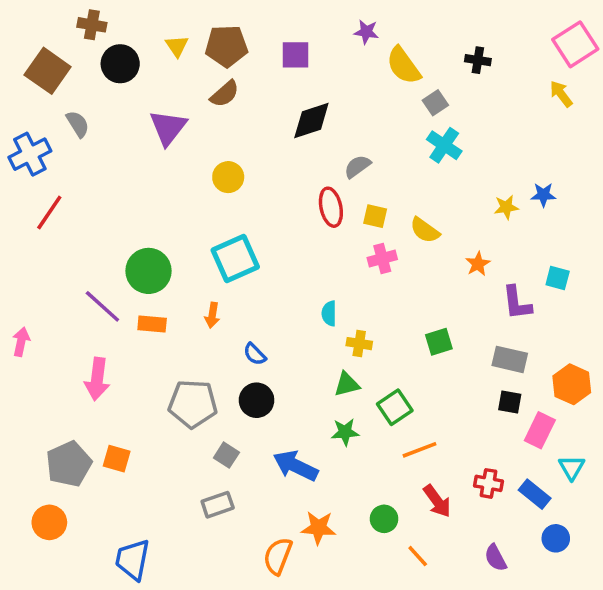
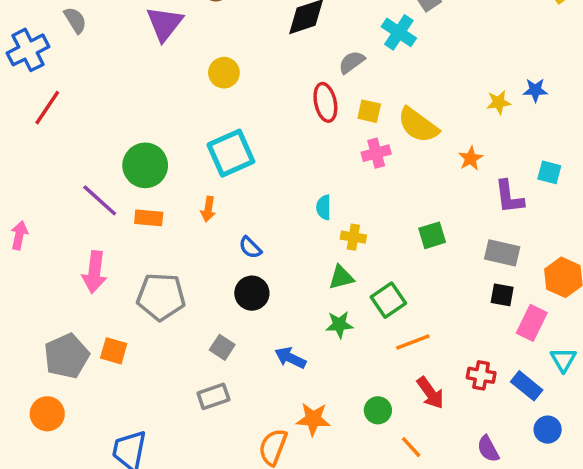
cyan cross: (444, 145) -> (399, 32), moved
yellow semicircle: (425, 230) -> (418, 125), size x1.4
gray pentagon: (193, 404) -> (161, 297), moved
blue arrow: (295, 466) -> (290, 358), size x0.7

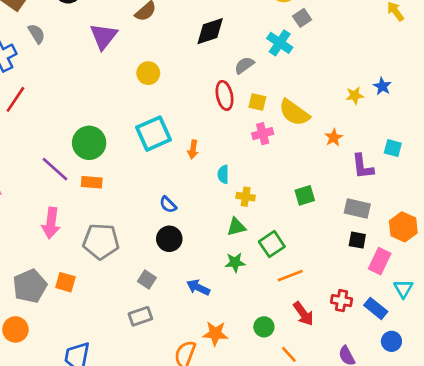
blue star: (535, 90) -> (382, 86), turned 30
orange arrow: (208, 209) -> (193, 149), moved

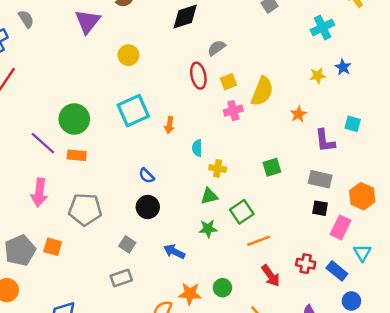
cyan cross: (280, 43) -> (322, 27), moved, turned 30
yellow square: (257, 102) -> (228, 82), turned -35
yellow semicircle: (294, 113) -> (262, 91), turned -104
green circle: (264, 327) -> (222, 288), moved

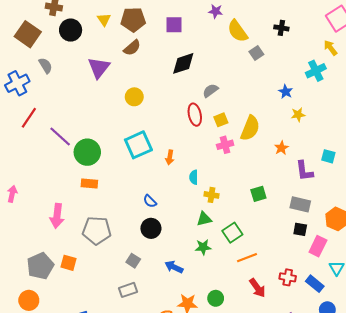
cyan cross: (322, 27) -> (316, 71), moved
blue star: (343, 67) -> (286, 92), moved
purple line: (43, 143) -> (60, 136), moved

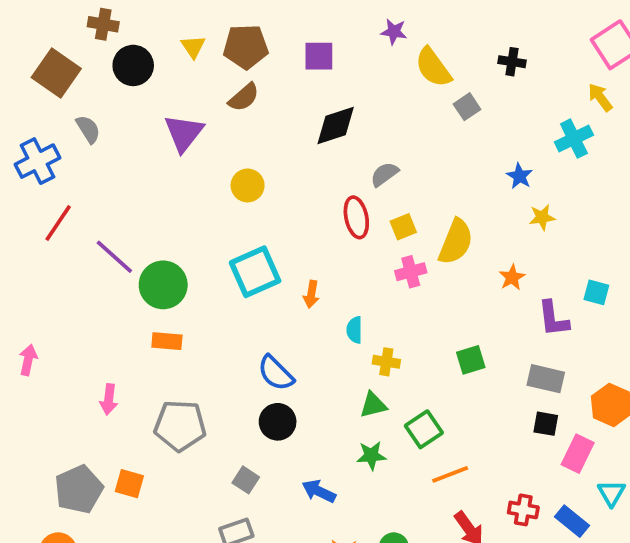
blue semicircle: (150, 201) -> (276, 373), size x1.5
pink arrow: (57, 216) -> (109, 399), size x0.7

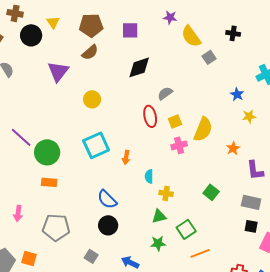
yellow triangle: (193, 47) -> (53, 22), moved
green square: (471, 360) -> (211, 192), turned -35

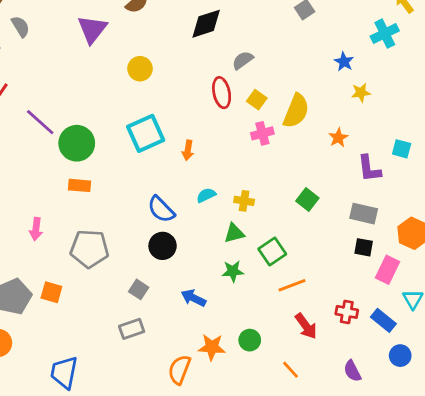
yellow square: (175, 121) -> (257, 100), turned -32
cyan semicircle: (149, 176) -> (206, 195), moved, turned 64

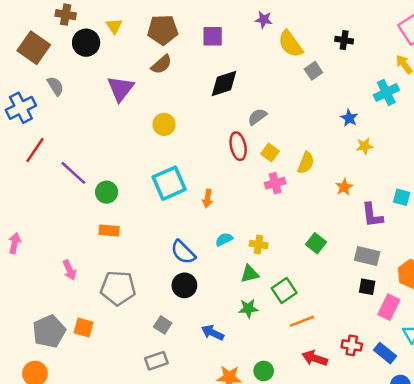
yellow semicircle: (296, 111) -> (306, 163), size x0.7
green circle: (77, 143) -> (107, 192), size x0.7
pink arrow: (36, 229) -> (69, 270), turned -30
red arrow: (306, 326) -> (315, 358), turned 145

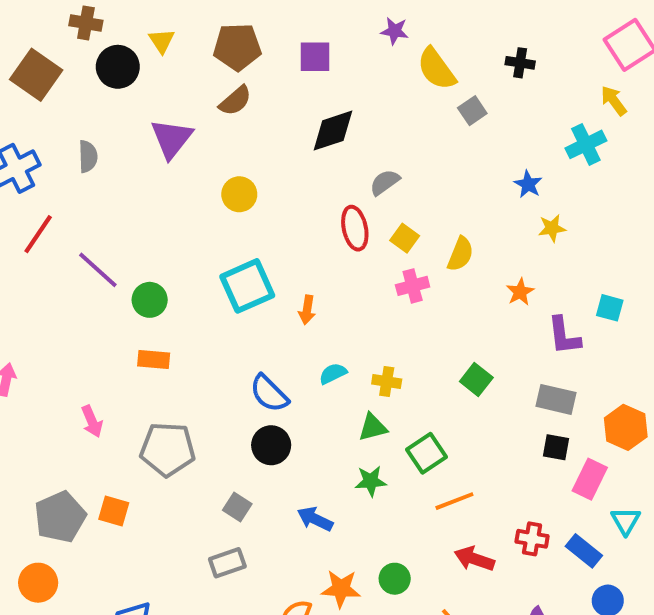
gray semicircle: (55, 86) -> (88, 156), moved, turned 30

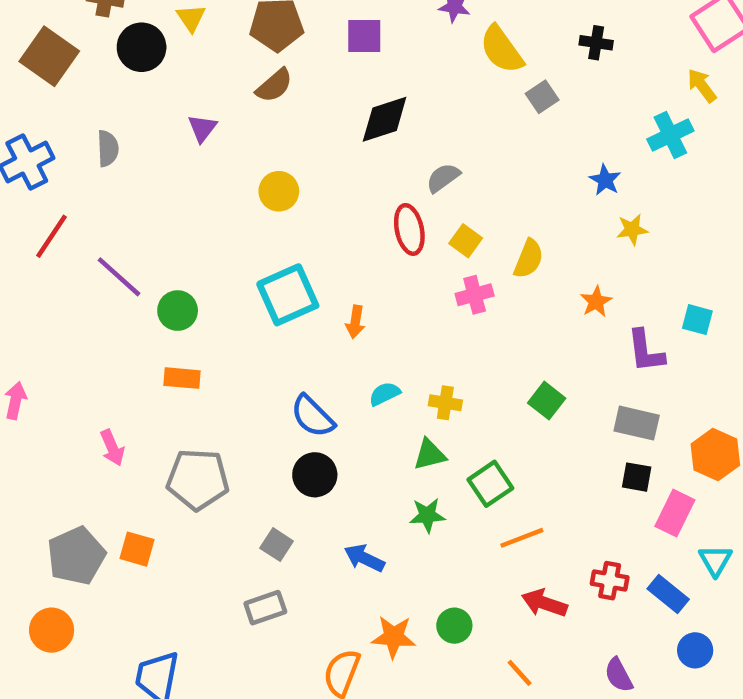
purple triangle: (172, 138) -> (202, 128), size x0.6

